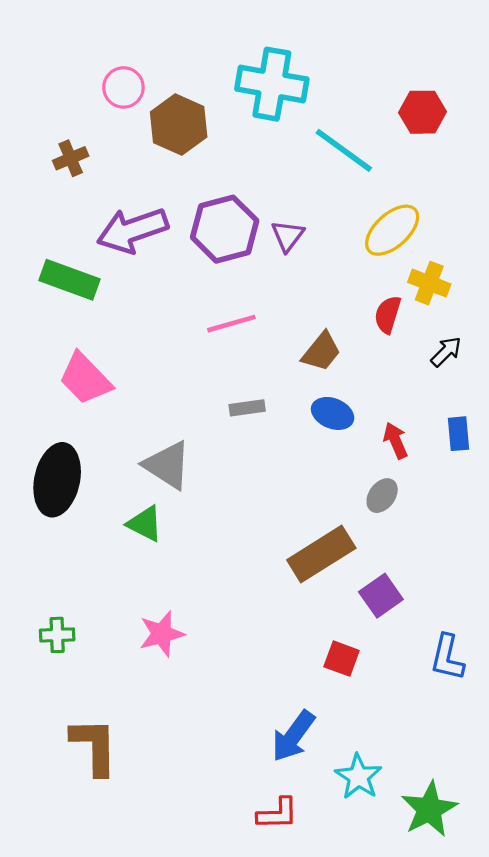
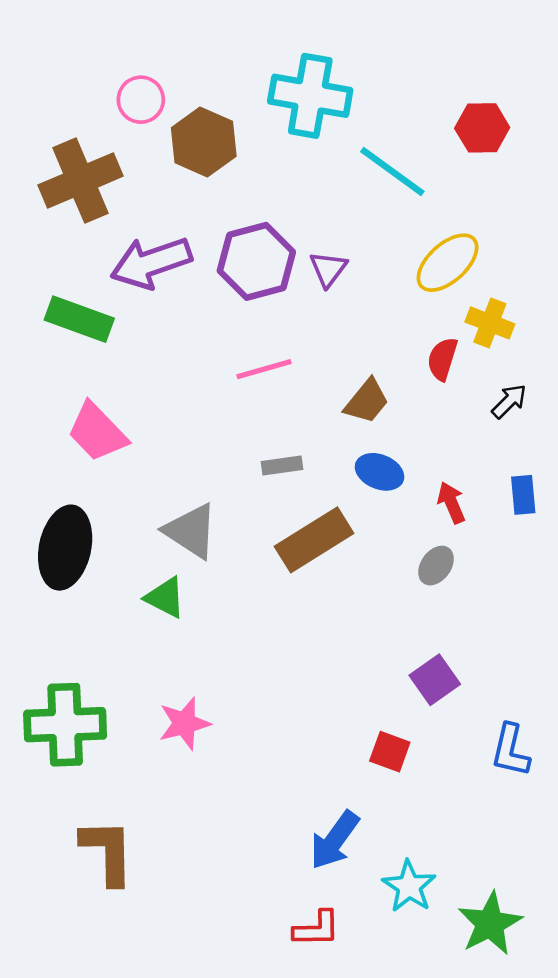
brown cross: (71, 158) -> (80, 181), size x2.0
brown rectangle: (321, 554) -> (314, 540), moved
green cross: (57, 635) -> (65, 725), size x2.0

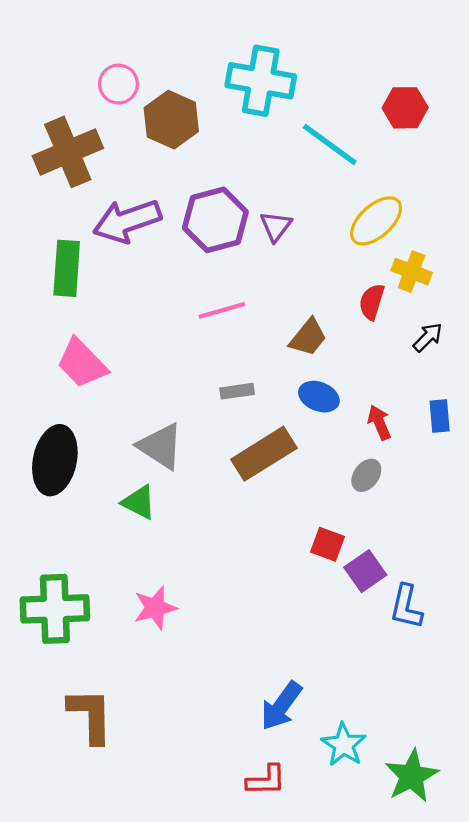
green rectangle: (79, 319) -> (67, 268), turned 74
blue L-shape: (510, 750) -> (406, 607), moved
red square: (390, 752) -> (328, 544), moved

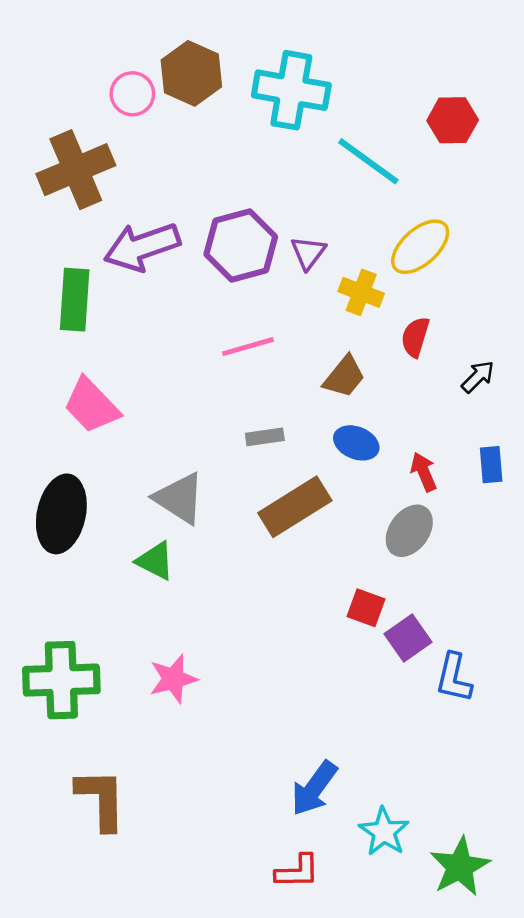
brown hexagon: (171, 120) -> (191, 73), moved
yellow cross: (412, 272) -> (361, 292), moved
gray ellipse: (366, 475) -> (409, 531), size x1.4

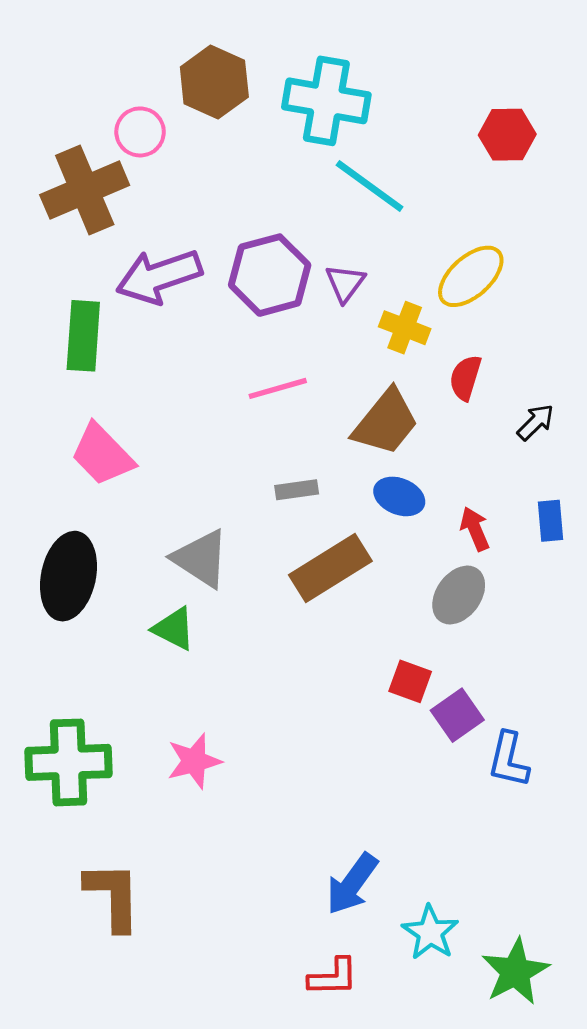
pink circle: (132, 94) -> (140, 132), moved
cyan line: (368, 161) -> (370, 186), moved
brown trapezoid: (344, 377) -> (386, 422), size x1.4

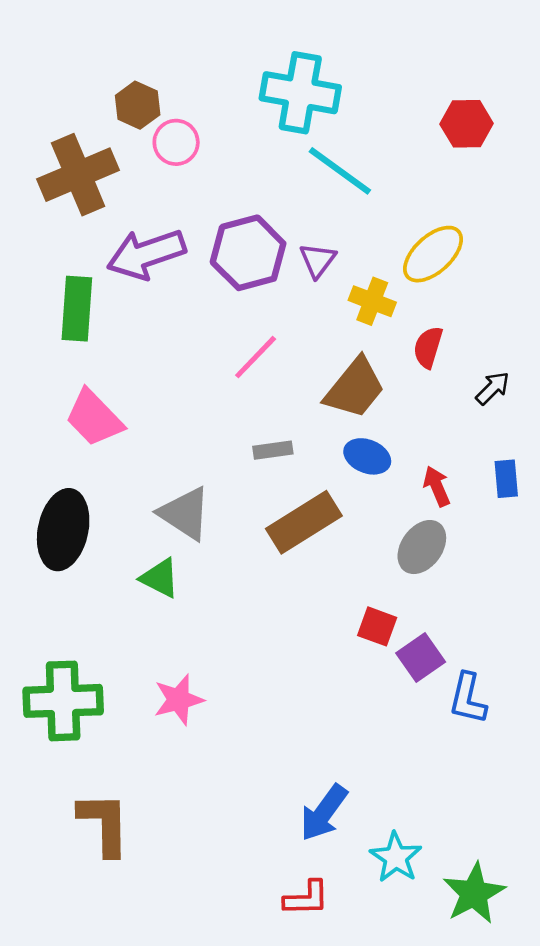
brown hexagon: (214, 82) -> (138, 105), moved, size x0.7
pink circle: (140, 132) -> (176, 142), moved
pink line: (278, 388) -> (256, 357), turned -30

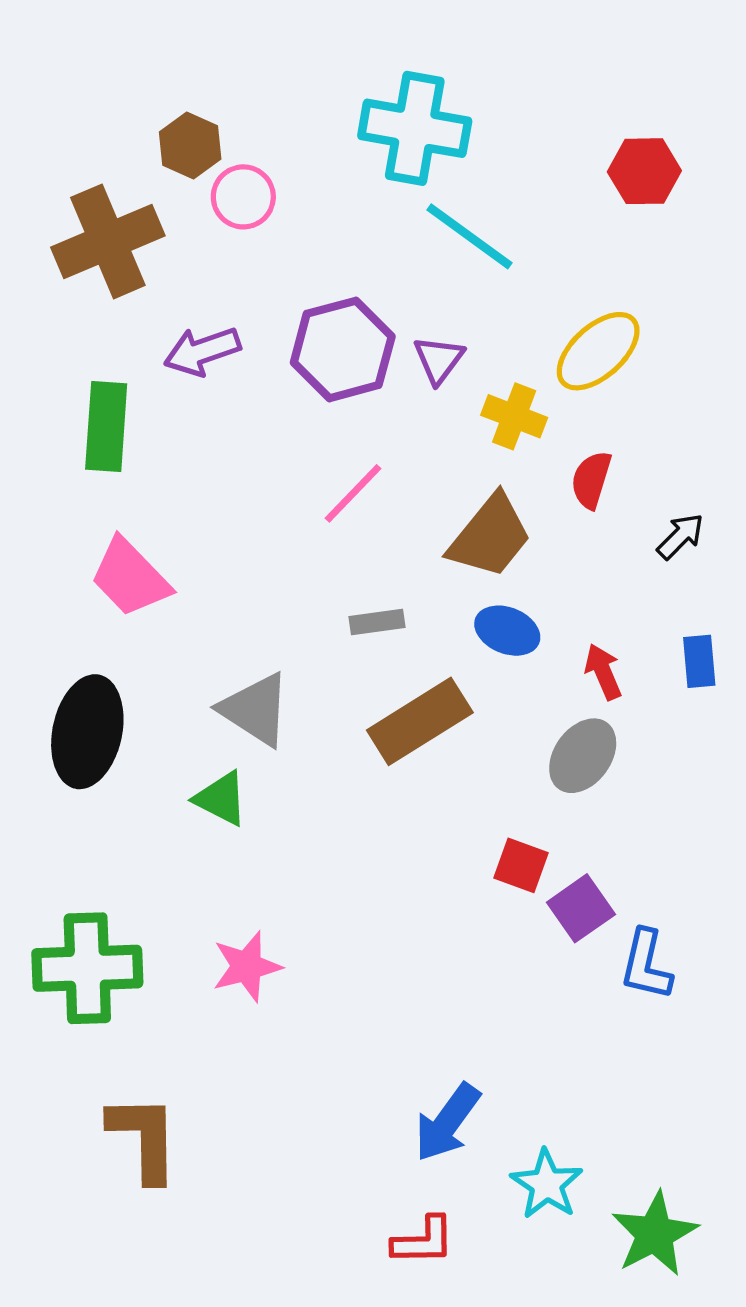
purple arrow: (146, 254) -> (202, 351), size x0.7

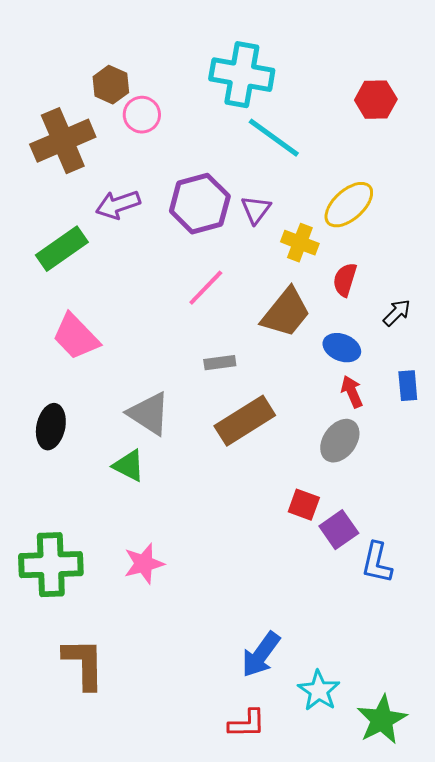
green rectangle: (106, 427) -> (62, 249), turned 51
blue ellipse: (507, 631) -> (342, 348), moved
black ellipse: (87, 732) -> (51, 427), size x0.7

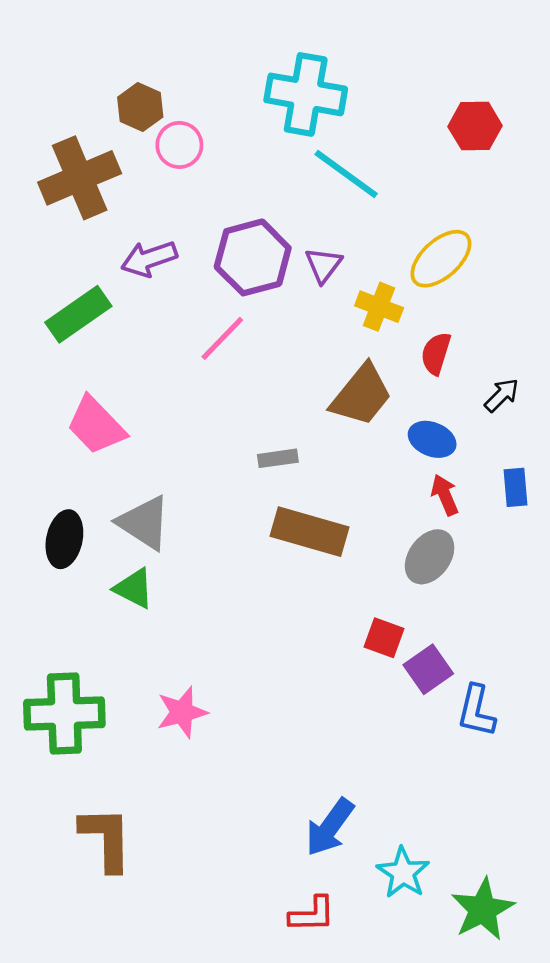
pink line: (206, 288) -> (222, 338), moved
gray triangle: (149, 414) -> (144, 523), moved
brown rectangle: (245, 421) -> (310, 532), turned 48
green triangle: (129, 466) -> (134, 588), moved

